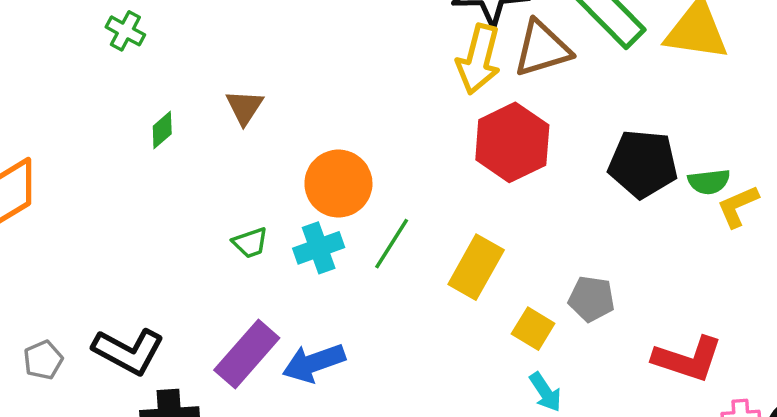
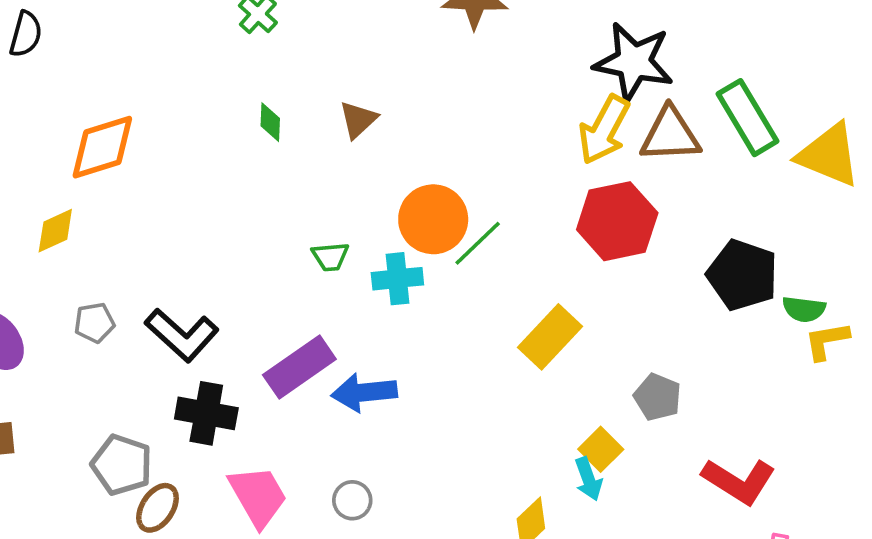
green diamond: (162, 130) -> (270, 122), turned -60
green line: (392, 244) -> (478, 243), moved
yellow square: (533, 329) -> (601, 449), moved

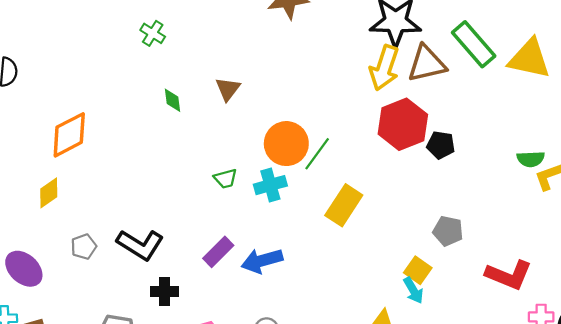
black pentagon: (742, 275) -> (441, 145), moved, size x0.6
yellow rectangle: (550, 337) -> (344, 205), moved
purple rectangle: (299, 367) -> (218, 252), size x0.7
black cross: (206, 413) -> (165, 292), size x0.7

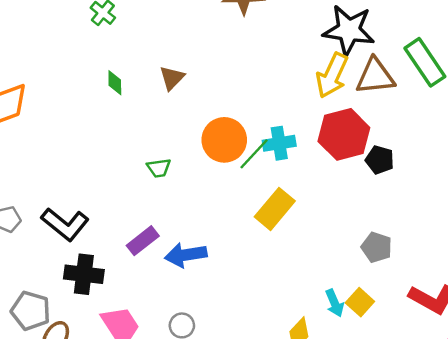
cyan cross: (270, 185) -> (279, 143), moved
yellow square: (418, 270) -> (360, 302), moved
black cross: (165, 292) -> (84, 274), size x1.4

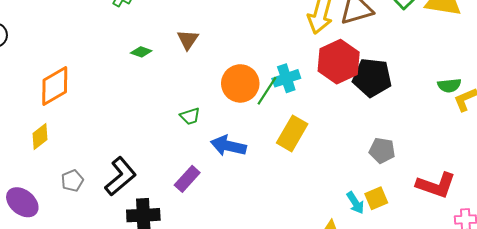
green diamond: (115, 83) -> (141, 52), turned -60
black pentagon: (380, 160) -> (372, 78), size x1.6
black L-shape: (65, 224) -> (120, 176), turned -69
blue arrow: (186, 255) -> (228, 146), moved, turned 32
yellow square: (360, 302) -> (376, 198), turned 35

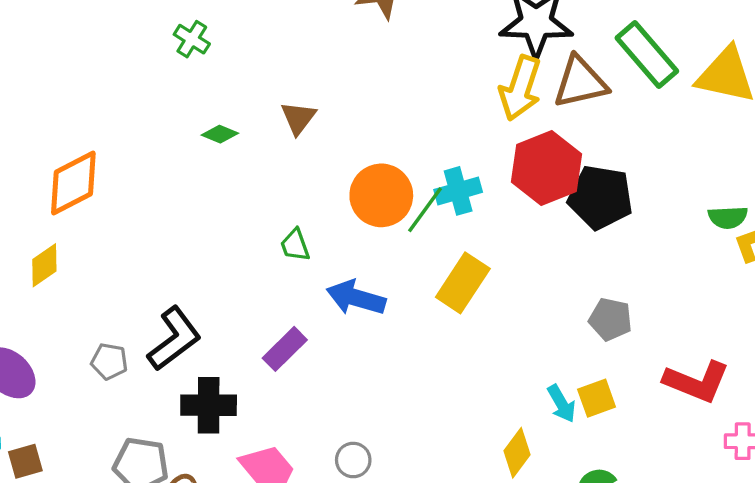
green trapezoid: (190, 116) -> (295, 245), turned 85
gray pentagon: (72, 181) -> (109, 361), moved, turned 30

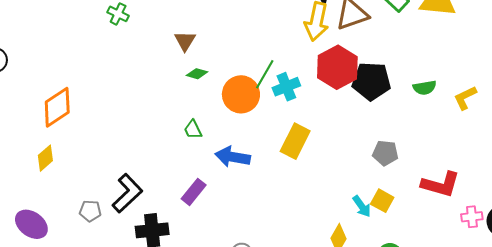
brown triangle: (298, 118) -> (185, 41), moved
green diamond: (220, 134) -> (197, 74), moved
green line: (425, 210) -> (265, 74), moved
green semicircle: (728, 217) -> (425, 88), moved
yellow square: (597, 398) -> (382, 201), turned -35

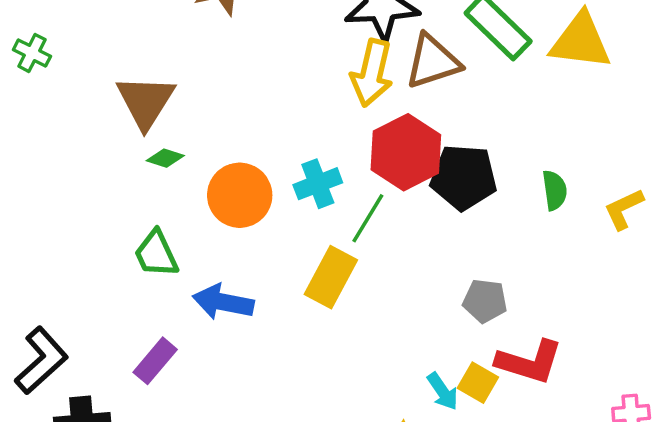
brown triangle: (185, 41) -> (146, 102), size x1.6
green line: (265, 74) -> (368, 218), moved
green semicircle: (425, 88) -> (555, 190), turned -90
green trapezoid: (193, 130) -> (156, 254), size x1.4
red L-shape: (441, 184) -> (529, 362), moved

